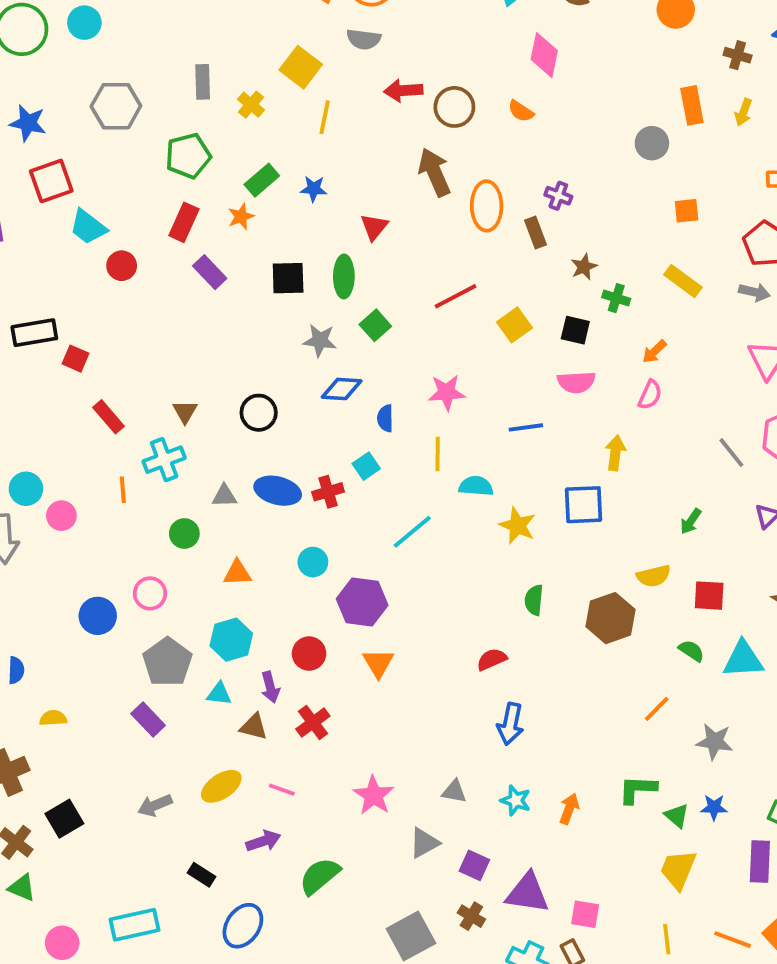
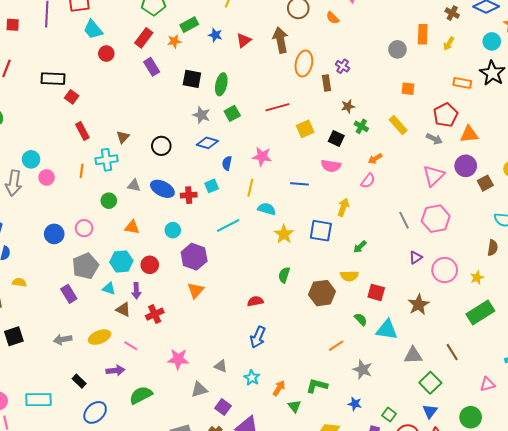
red triangle: (374, 227) -> (244, 40), moved
green arrow: (691, 521) -> (360, 247), moved
red circle: (309, 654) -> (150, 265), moved
pink star: (374, 795) -> (178, 359), turned 30
green triangle: (677, 816) -> (294, 406), moved

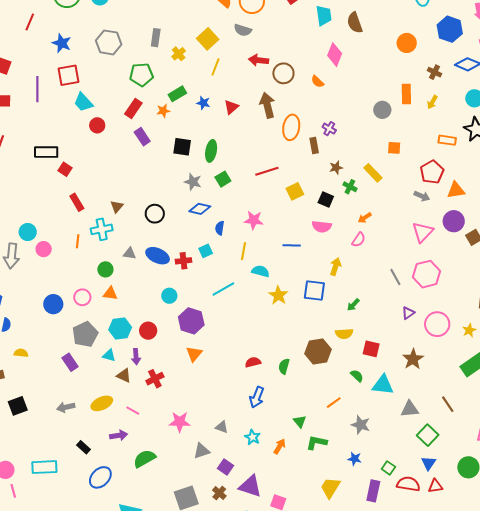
yellow rectangle: (398, 125) -> (373, 173), moved
orange triangle: (132, 227) -> (110, 293), moved
green semicircle: (284, 275) -> (284, 366), moved
green triangle: (294, 406) -> (300, 421), moved

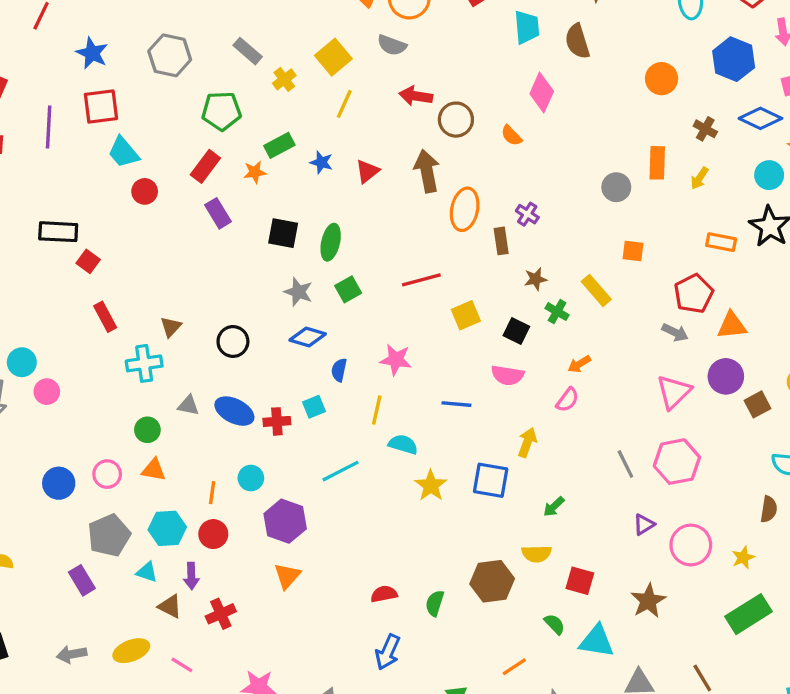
gray rectangle: (156, 38) -> (248, 51), turned -60
orange line: (78, 241) -> (212, 493), moved

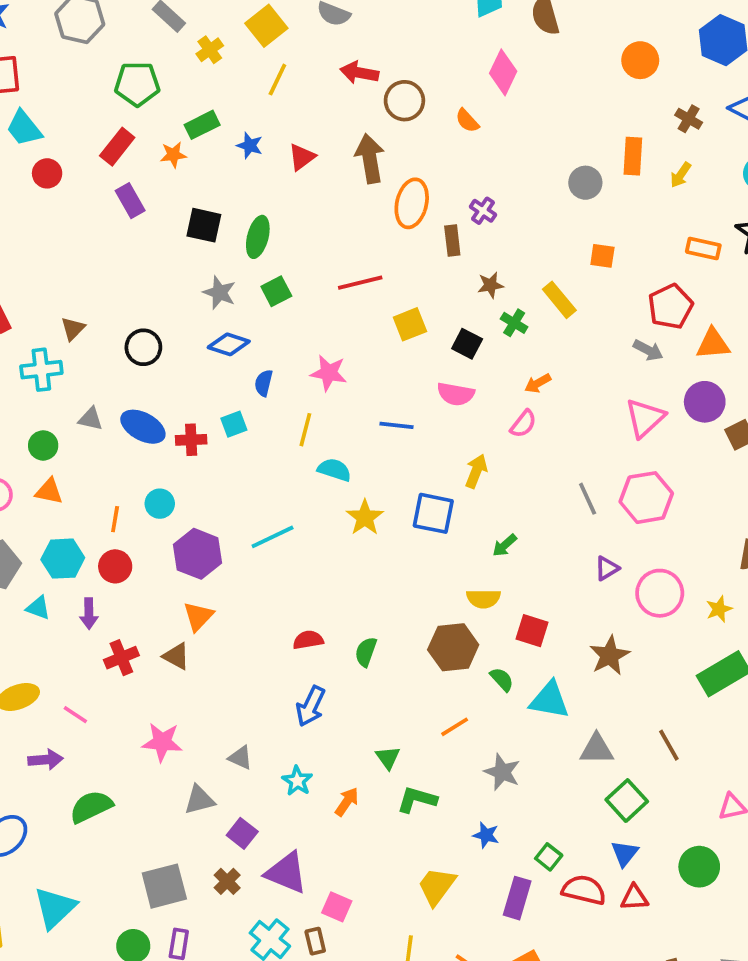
cyan line: (341, 471) -> (273, 537), moved
brown hexagon: (492, 581) -> (453, 647), moved
brown triangle: (170, 606) -> (176, 656), moved

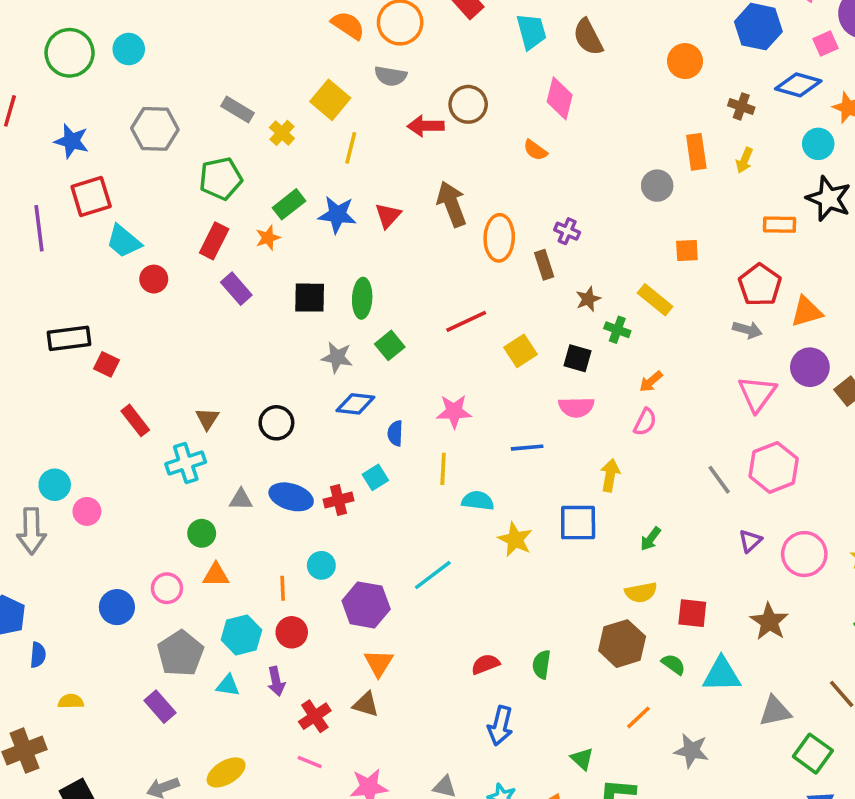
brown circle: (404, 101) -> (468, 104), moved
blue star: (250, 146) -> (337, 215), size x1.5
pink line: (75, 715) -> (310, 762), moved

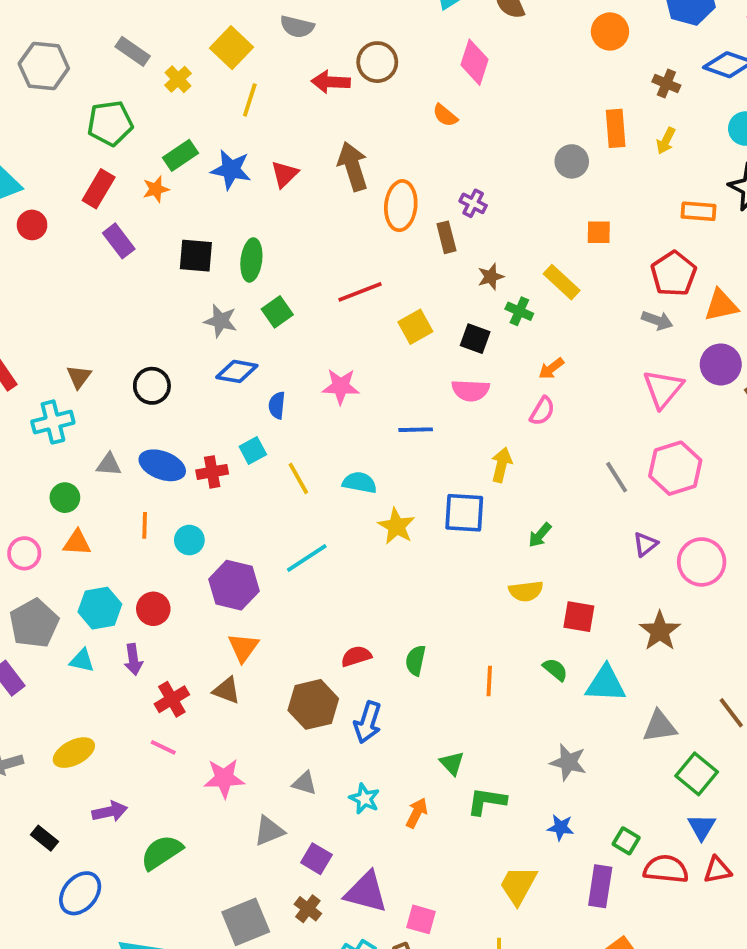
yellow line: (443, 469) -> (298, 478), moved, turned -36
orange line: (283, 588) -> (145, 525), moved
brown hexagon: (622, 644) -> (313, 704), moved
orange line: (638, 717) -> (489, 681), moved, turned -48

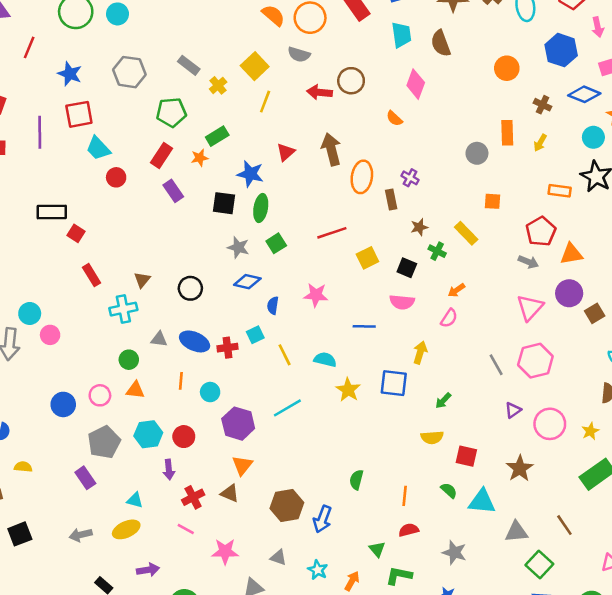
blue star: (231, 170) -> (250, 174), moved
red semicircle: (356, 656) -> (409, 530), moved
cyan triangle: (82, 661) -> (135, 500), moved

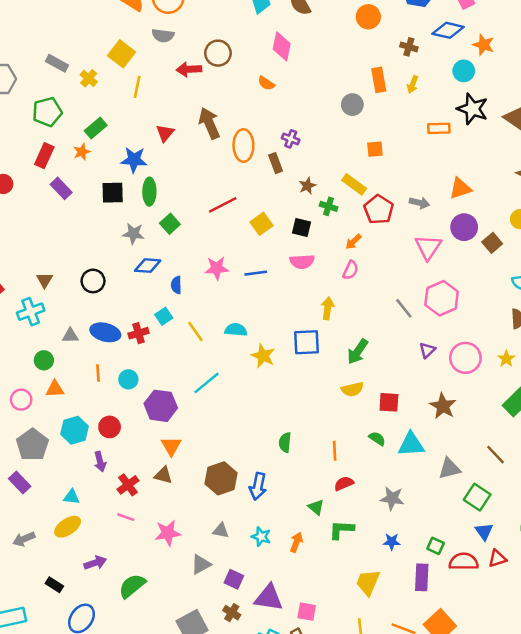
red pentagon: (541, 231) -> (379, 210), moved
blue line: (364, 326) -> (256, 273), moved
green arrow: (443, 401) -> (358, 352), size x1.5

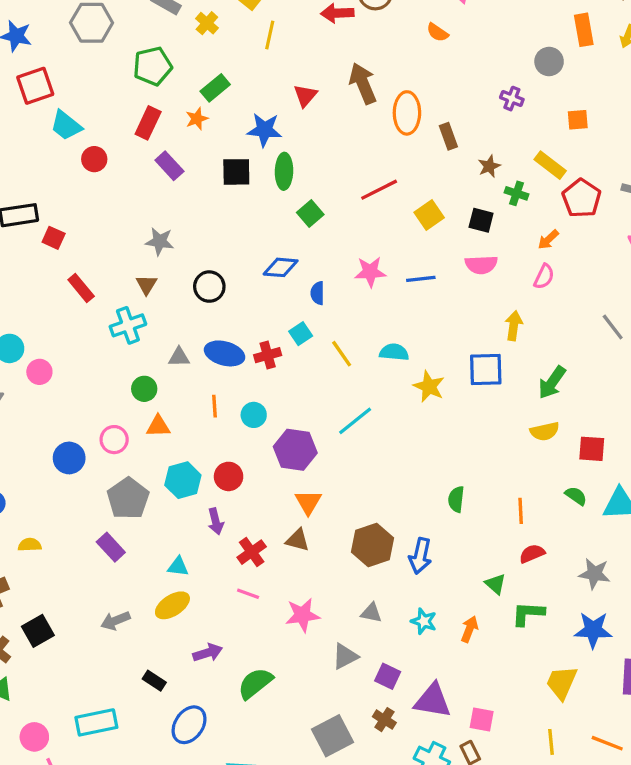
purple cross: (291, 139) -> (512, 99), moved
gray star: (133, 234) -> (160, 241), moved
blue star: (392, 542) -> (593, 630), size x1.6

